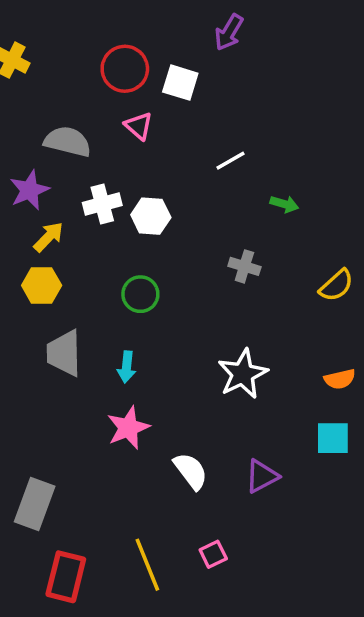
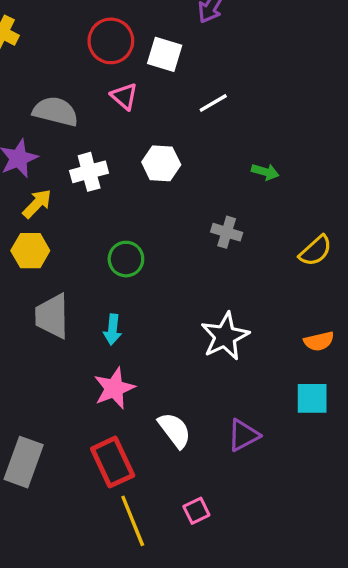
white line: (231, 161) -> (213, 103), moved
white hexagon: (151, 216) -> (161, 163), moved
red rectangle: (66, 577) -> (113, 462), moved, turned -39

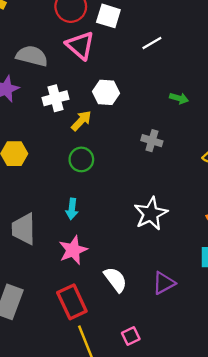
pink triangle: (124, 96) -> (80, 45), size x1.5
white line: (213, 103) -> (152, 43), moved
yellow arrow: (37, 204) -> (81, 121), moved
gray trapezoid: (52, 316) -> (24, 229), moved

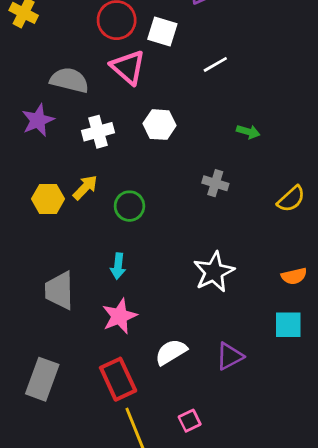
yellow arrow: (81, 121) -> (85, 187), moved
white semicircle: (115, 280) -> (171, 352), turned -84

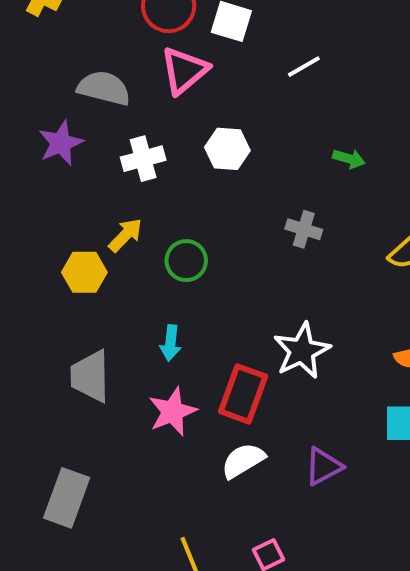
pink triangle: (128, 67) -> (184, 70), turned 39
yellow hexagon: (48, 199) -> (84, 272), moved
red rectangle: (118, 379) -> (243, 394), moved, turned 45

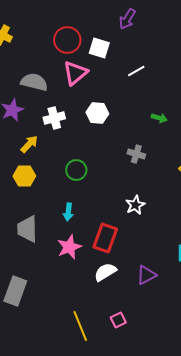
yellow arrow: (125, 235) -> (29, 144), moved
white star: (302, 351) -> (135, 205), moved, size x0.7

